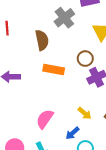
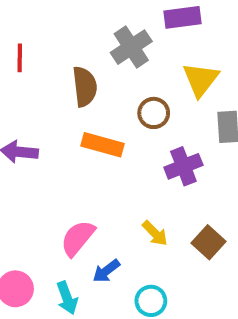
brown circle: (85, 59) -> (154, 113), moved
blue arrow: (72, 133) -> (106, 271), moved

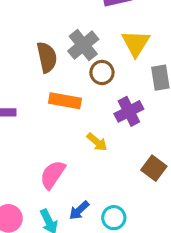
gray cross: (131, 47) -> (83, 45), moved
yellow arrow: (155, 233) -> (97, 142), moved
blue arrow: (106, 271) -> (79, 210), moved

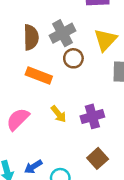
purple cross: (129, 111) -> (92, 116), moved
brown square: (154, 168) -> (98, 158), moved
pink semicircle: (53, 175) -> (18, 119), moved

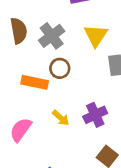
brown semicircle: (31, 37) -> (19, 31), moved
brown circle: (73, 58) -> (60, 68), moved

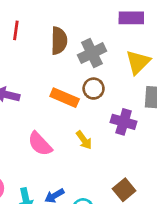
purple cross: (95, 115) -> (124, 122), moved, turned 30
pink semicircle: (21, 130) -> (40, 144), turned -90

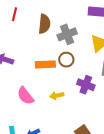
orange rectangle: (65, 98) -> (45, 64), turned -30
yellow arrow: (84, 140) -> (57, 96), turned 112

